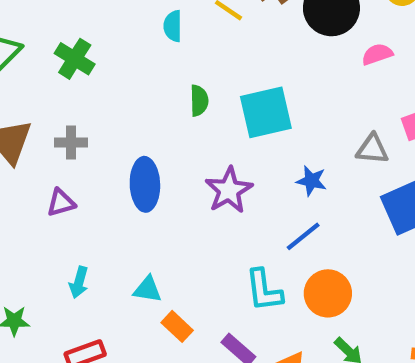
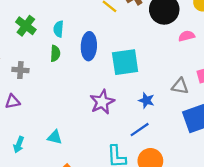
cyan semicircle: (173, 26) -> (58, 29), moved
green semicircle: (199, 101) -> (55, 53), moved
blue ellipse: (145, 184) -> (89, 46), moved
cyan triangle: (148, 289) -> (55, 137), moved

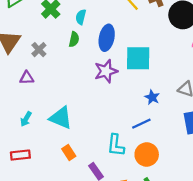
gray cross: (20, 70) -> (39, 50), turned 32
purple star: (102, 102) -> (106, 71), moved
cyan triangle: (55, 137) -> (61, 118), size x1.6

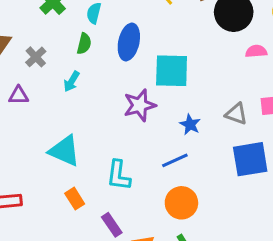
purple star: (106, 71) -> (140, 105), moved
cyan arrow: (26, 119) -> (72, 81), moved
cyan L-shape: (116, 145) -> (119, 175), moved

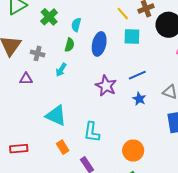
gray cross: (36, 57) -> (38, 53), turned -32
cyan square: (172, 71) -> (132, 37), moved, size x0.7
purple star: (140, 105) -> (106, 86), turned -30
blue line: (175, 160) -> (137, 75), moved

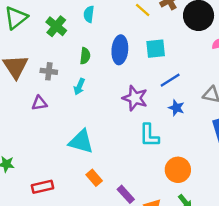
cyan semicircle: (76, 25) -> (89, 14), moved
cyan square: (132, 37) -> (156, 49), moved
cyan L-shape: (92, 132) -> (149, 135), moved

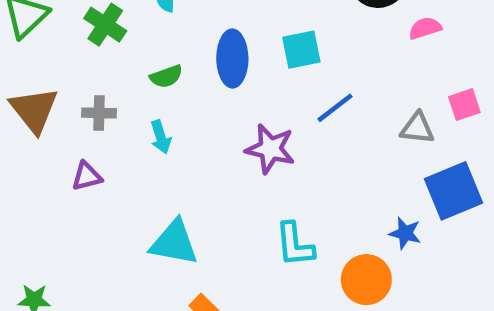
green semicircle: (85, 56) -> (166, 76), turned 70
cyan arrow: (79, 87) -> (161, 137), turned -35
blue star: (176, 108) -> (405, 233), moved
cyan L-shape: (149, 135) -> (295, 245), moved

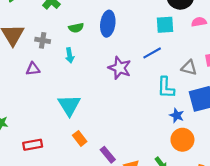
cyan square: (301, 50) -> (165, 25), moved
cyan triangle: (174, 243) -> (69, 105), turned 40
cyan L-shape: (295, 245) -> (166, 88), moved
orange circle: (366, 280) -> (182, 140), moved

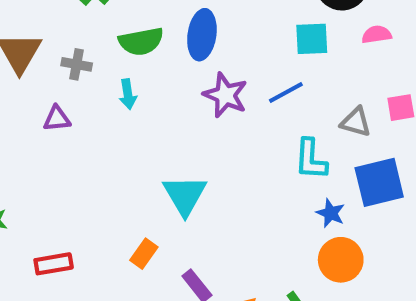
green semicircle: (76, 28) -> (141, 41), size x1.5
purple star: (120, 68) -> (225, 95), moved
cyan triangle: (69, 105) -> (185, 195), moved
orange rectangle: (80, 138) -> (144, 254), turned 72

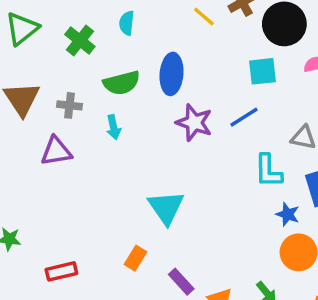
purple triangle: (57, 119) -> (56, 151), size x1.4

